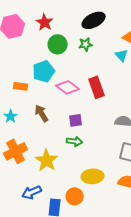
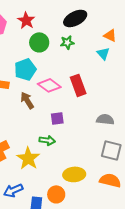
brown arrow: (42, 113) -> (27, 100), moved
green arrow: (75, 141) -> (47, 140), moved

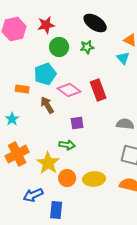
black ellipse: (75, 18) -> (95, 23), turned 60
red star: (26, 20) -> (46, 25), turned 30
orange circle: (56, 194) -> (67, 178), moved

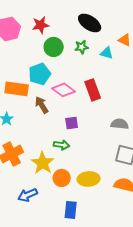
cyan triangle: (123, 58) -> (107, 53), moved, turned -32
orange rectangle: (22, 89) -> (17, 89), size x1.6
blue rectangle: (56, 210) -> (71, 210), moved

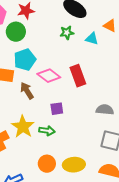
green circle: (54, 47) -> (16, 32), moved
yellow star: (43, 163) -> (23, 127), moved

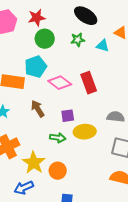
green circle: (16, 32) -> (45, 39), moved
brown arrow: (27, 91) -> (38, 109), moved
yellow star: (23, 127) -> (34, 163), moved
yellow ellipse: (74, 165) -> (85, 132), moved

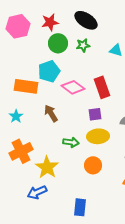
black ellipse: (86, 16) -> (86, 20), moved
green star: (78, 40) -> (83, 45), moved
purple square: (68, 116) -> (95, 114), moved
orange circle: (58, 171) -> (93, 165), moved

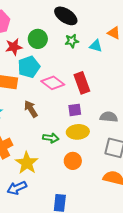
red star: (50, 22) -> (14, 47), moved
green star: (83, 45) -> (72, 41), moved

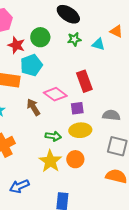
red star: (14, 47) -> (16, 45), turned 30
pink diamond: (53, 83) -> (55, 94), moved
yellow star: (27, 163) -> (50, 161), moved

